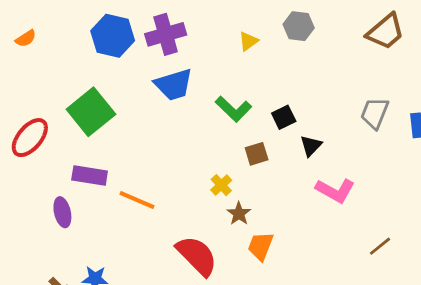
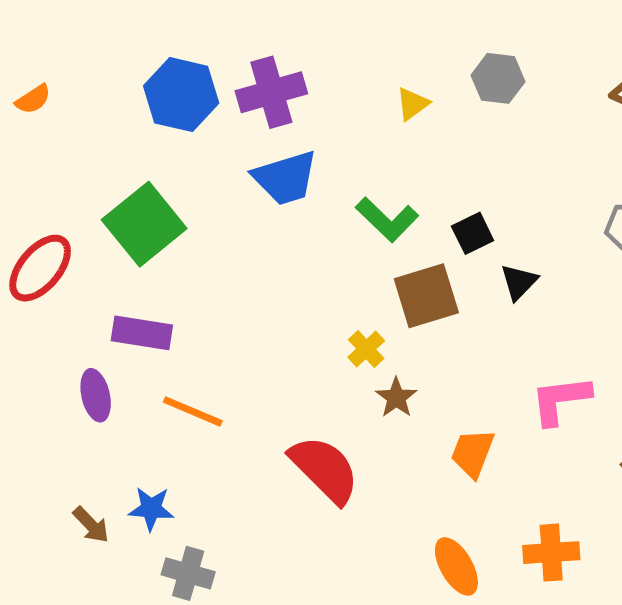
brown square: (257, 154) -> (426, 296), size x1.6
pink L-shape: (335, 190) -> (560, 400), moved, turned 144
orange line: (137, 200) -> (193, 411), moved
orange trapezoid: (261, 246) -> (473, 453), moved

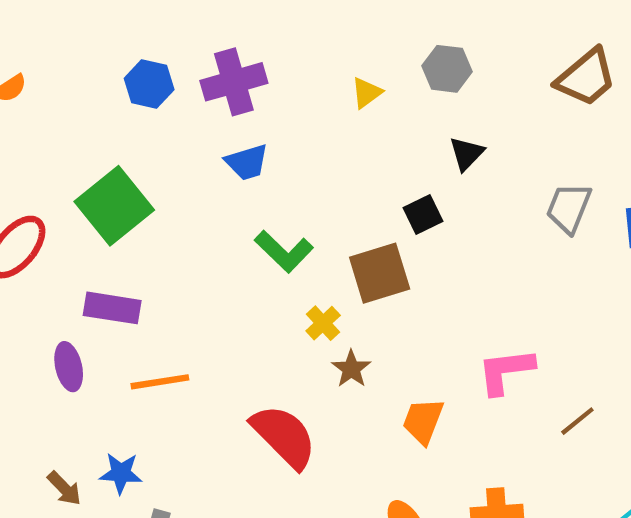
blue hexagon: (181, 95) -> (149, 84), size x0.7
blue trapezoid: (285, 178) -> (247, 162), size x0.7
green L-shape: (387, 219) -> (284, 251), moved
black triangle: (519, 282) -> (467, 154), moved
orange line: (193, 411) -> (160, 382), turned -32

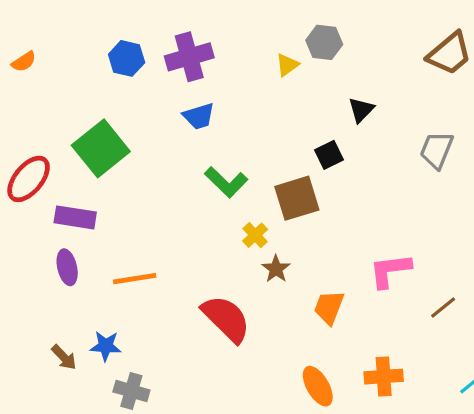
gray hexagon: (447, 69) -> (324, 42), moved
purple rectangle: (112, 308) -> (75, 217), moved

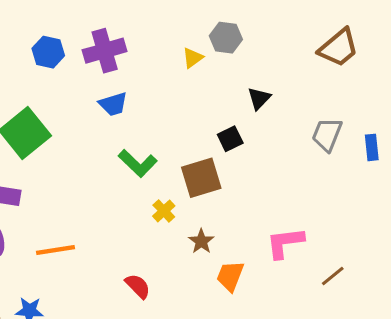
brown star: (276, 269) -> (201, 241), moved
red semicircle: (226, 319) -> (138, 286), size x0.6

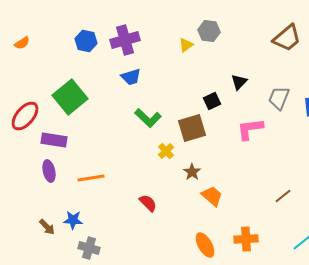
black triangle: (259, 98) -> (239, 82), moved
pink L-shape: (285, 243) -> (250, 129), moved
orange trapezoid: (230, 276) -> (212, 196), turned 110

